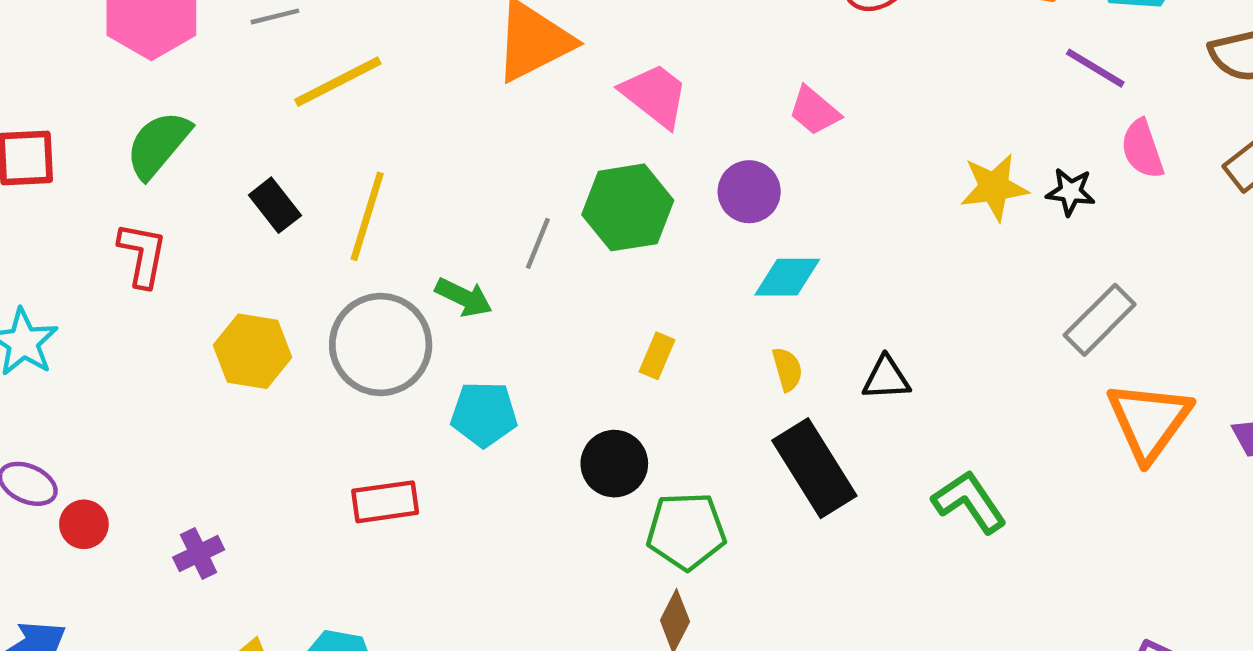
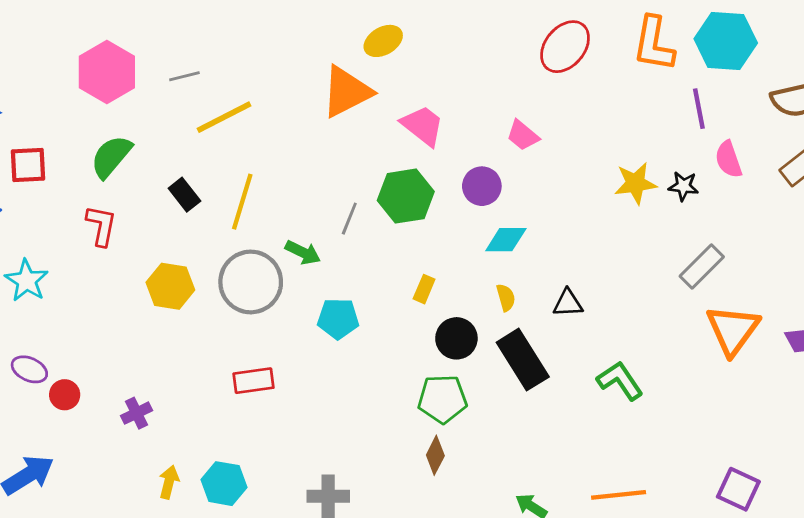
purple line: (1095, 68) -> (699, 109), turned 48
cyan pentagon: (484, 414) -> (338, 319), moved
black circle: (614, 464) -> (456, 338), moved

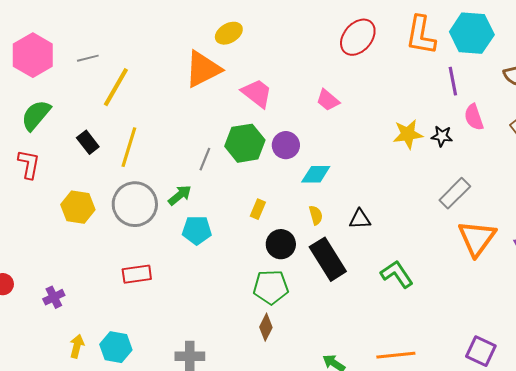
yellow line: (224, 117) -> (116, 87), turned -33
purple circle: (482, 186) -> (286, 145), moved
green arrow: (303, 252) -> (180, 195), moved, turned -65

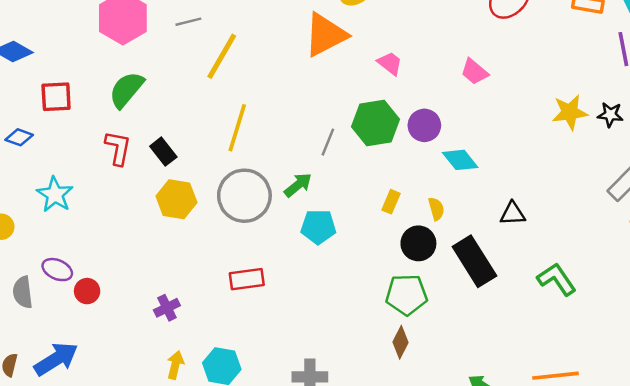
pink trapezoid: (257, 93) -> (390, 63), size x0.7
black rectangle: (88, 142) -> (163, 152), moved
cyan diamond: (316, 174) -> (460, 160), turned 52
yellow semicircle: (316, 215) -> (436, 209), moved
purple cross: (54, 297) -> (167, 308), moved

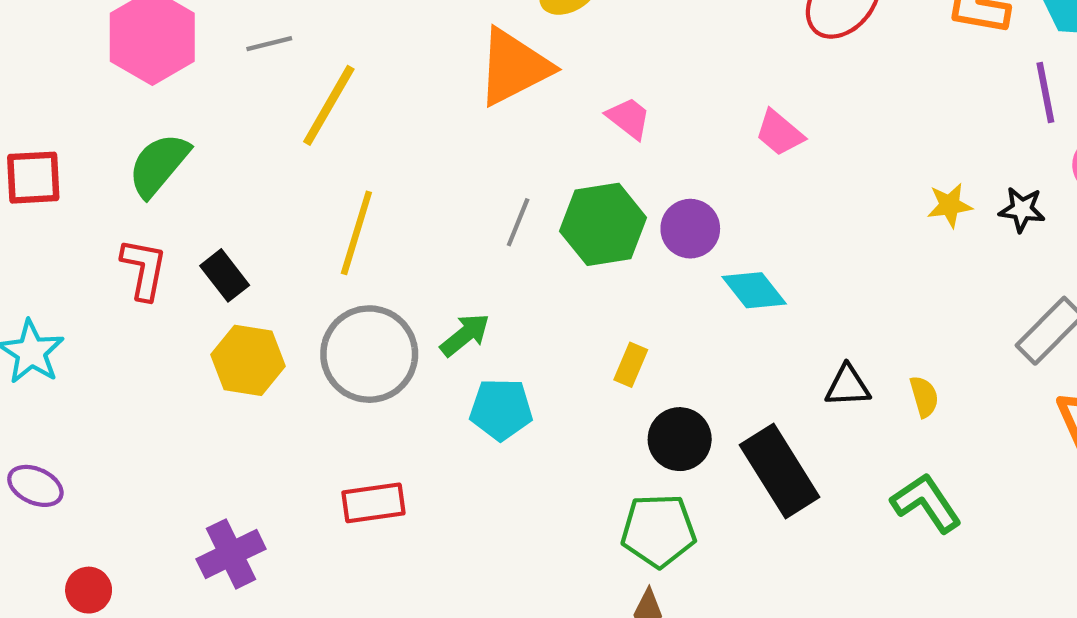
yellow star: (570, 112) -> (950, 205), size x0.7
gray line: (328, 142) -> (518, 222), moved
yellow semicircle: (436, 209) -> (924, 397), moved
red circle: (87, 291) -> (89, 590), moved
purple cross: (167, 308) -> (231, 554), size x1.4

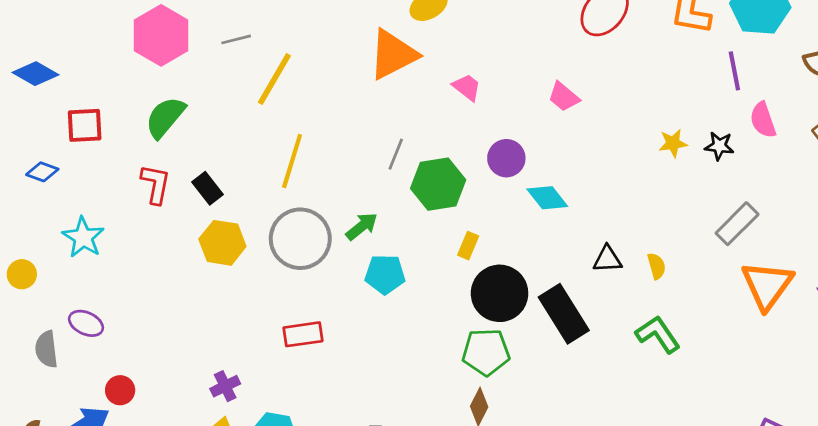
green hexagon: (603, 224) -> (438, 184), moved
black circle: (680, 439) -> (500, 293), size x1.4
purple cross: (231, 554) -> (225, 386), moved, size x0.7

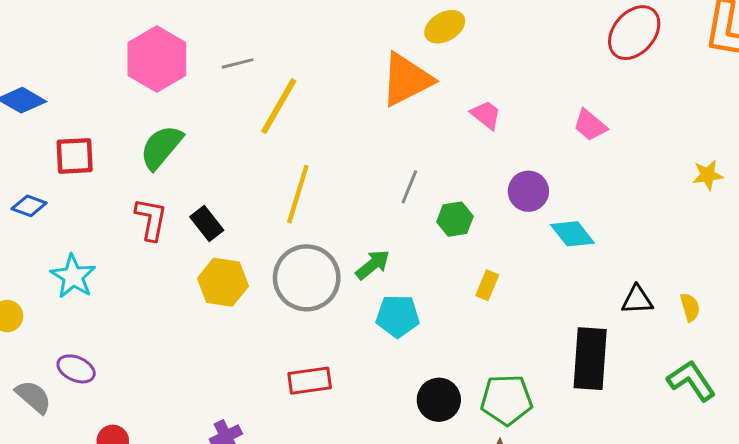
green hexagon: (438, 184) -> (455, 219), size x0.6
black circle: (500, 293) -> (439, 400), moved, size x0.7
black rectangle: (564, 314) -> (590, 359), turned 36
gray semicircle: (46, 349) -> (33, 397), turned 138

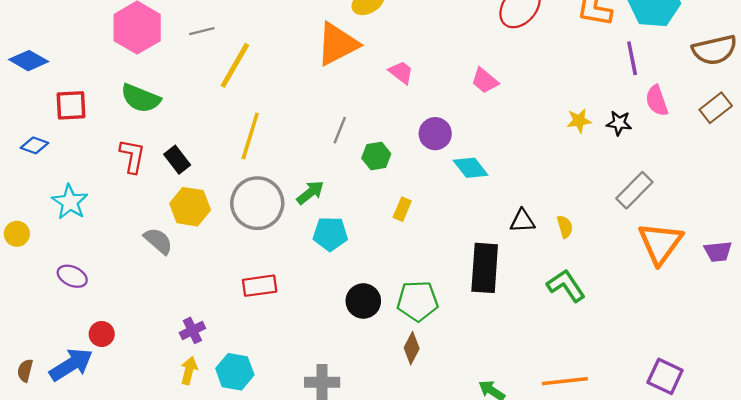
green semicircle: (161, 147) -> (141, 98), turned -108
gray semicircle: (33, 397) -> (158, 241), moved

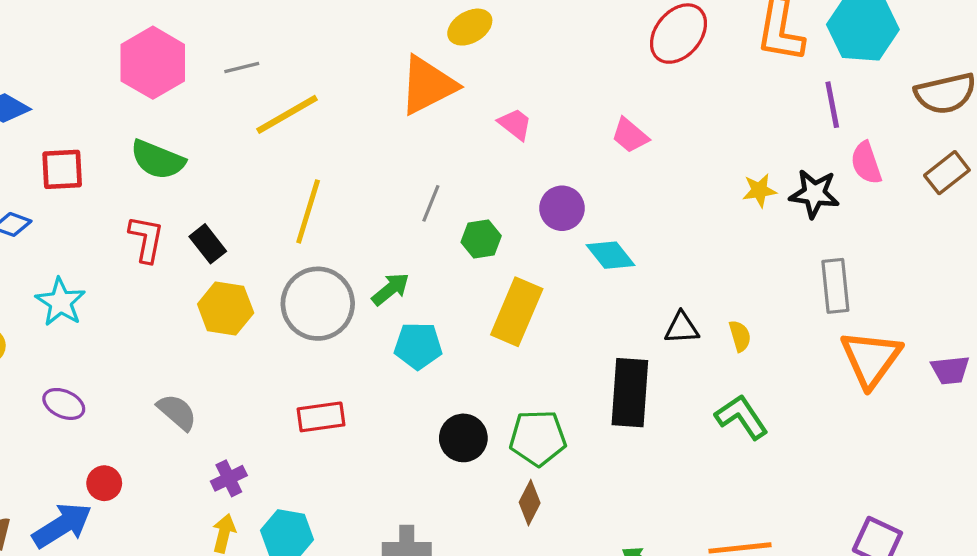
yellow line: (235, 65) -> (287, 114), turned 30
black star: (619, 123) -> (814, 194), size x1.4
gray rectangle: (634, 190) -> (835, 286), turned -51
yellow rectangle: (402, 209) -> (517, 312), size x2.0
gray semicircle: (158, 241) -> (177, 412), moved

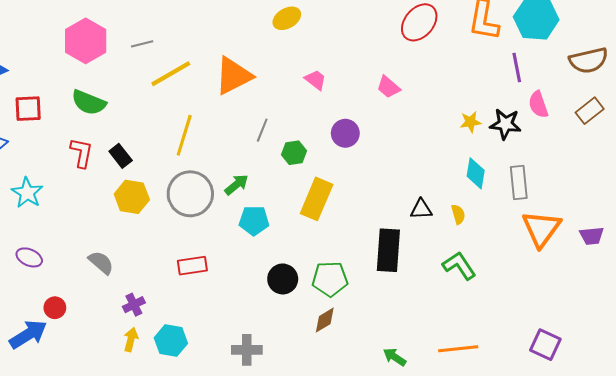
orange triangle: (428, 85) -> (233, 76), moved
cyan diamond: (611, 255) -> (476, 173), moved, turned 48
brown diamond: (530, 503) -> (325, 320), turned 32

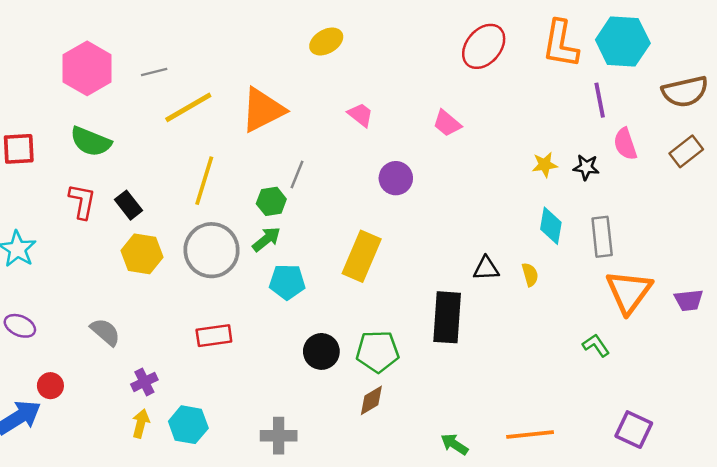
black star: (505, 124) -> (586, 167), size x0.7
green hexagon: (294, 153) -> (271, 201), moved
green L-shape: (459, 266) -> (596, 345), moved, size x0.7

